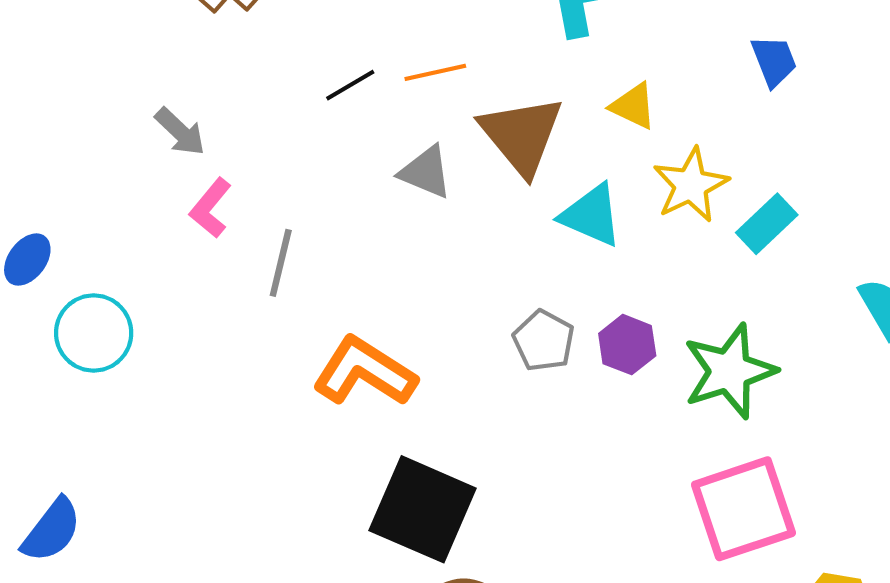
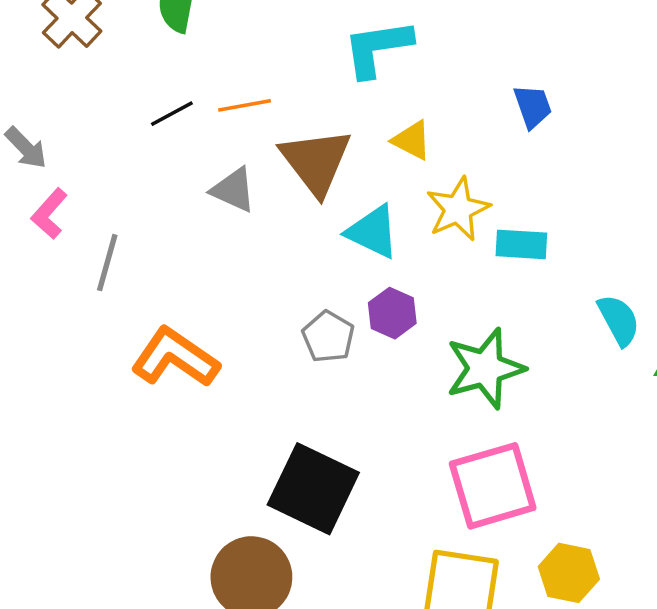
cyan rectangle: (767, 224) -> (521, 244), turned 45
purple hexagon: (627, 345) -> (392, 313), moved
black square: (423, 509) -> (313, 489), moved

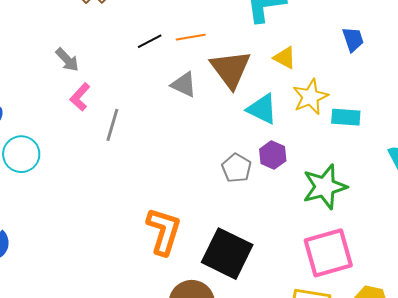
orange L-shape: (175, 357) -> (164, 231), moved, turned 72

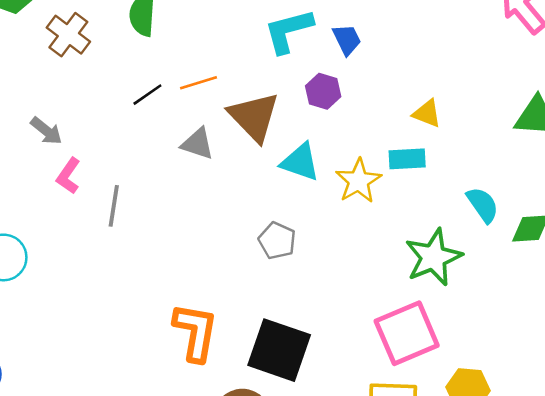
blue trapezoid: (353, 39) -> (347, 39), moved
yellow triangle: (285, 58) -> (427, 113), moved
yellow star: (310, 97) -> (358, 181), moved
purple hexagon: (273, 155) -> (323, 91), moved
green star: (325, 187) -> (433, 257), moved

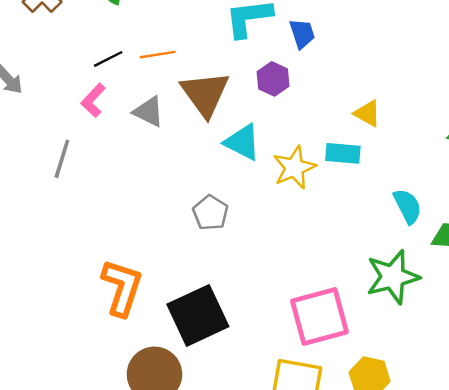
pink L-shape: (68, 176) -> (93, 100), moved
green star: (433, 257) -> (393, 277), moved
black square: (279, 350) -> (198, 315), turned 38

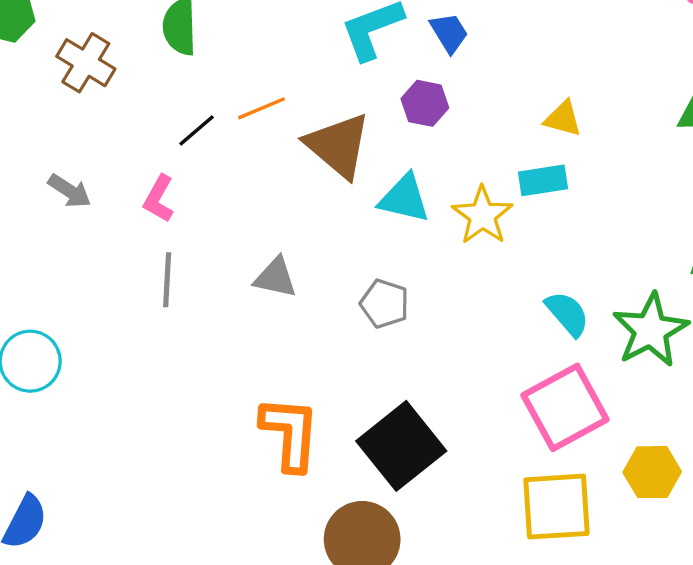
pink L-shape: (93, 100) -> (159, 199), moved
gray triangle: (149, 112) -> (275, 278), moved
cyan semicircle: (408, 206) -> (567, 314), moved

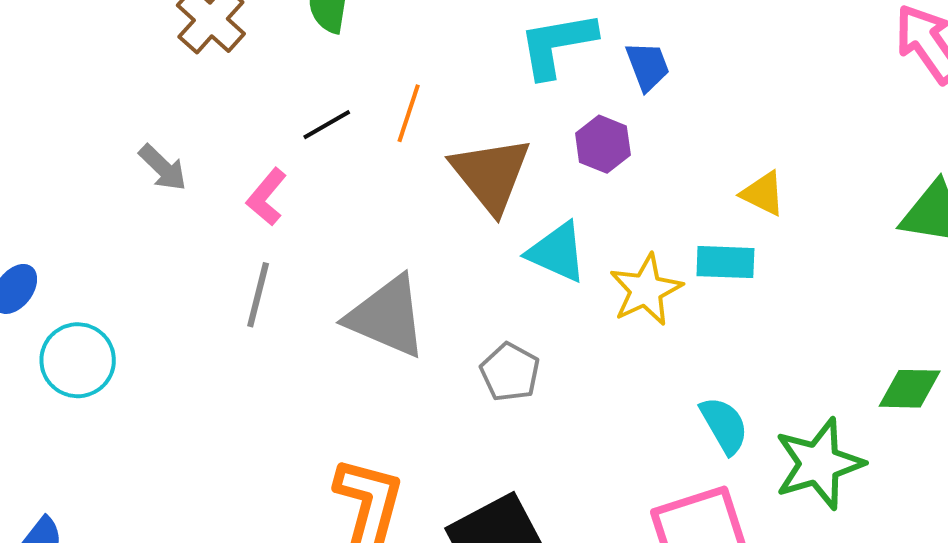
orange line: (262, 108) -> (409, 113), turned -60
gray triangle: (275, 278) -> (387, 317), size x1.6

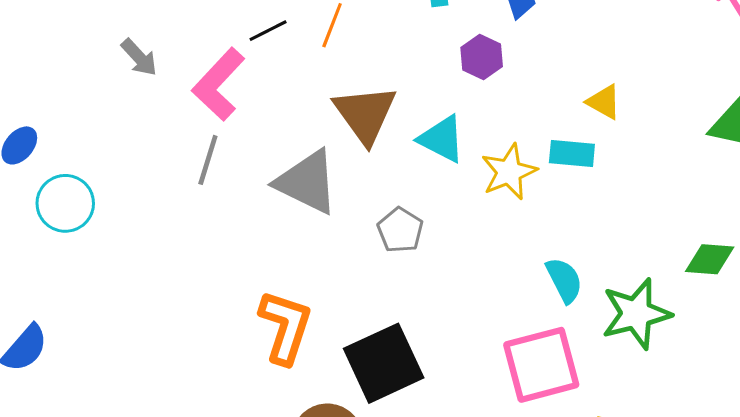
brown triangle: (491, 174) -> (365, 114), moved
pink L-shape: (267, 197) -> (218, 84), size x1.6

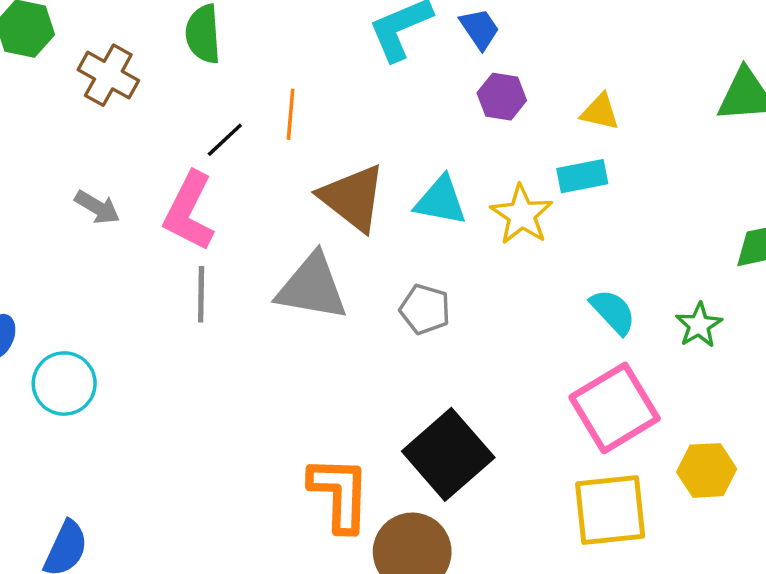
purple hexagon: (482, 57) -> (502, 97), moved
green star: (636, 314) -> (699, 325), size x0.6
orange L-shape: (285, 327) -> (340, 494), moved

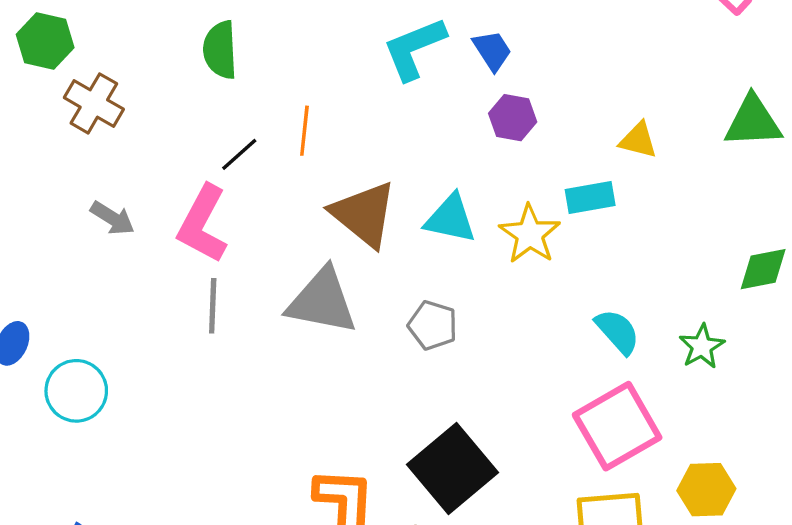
brown cross: (108, 75) -> (94, 103), moved
yellow triangle: (600, 112) -> (638, 140), moved

